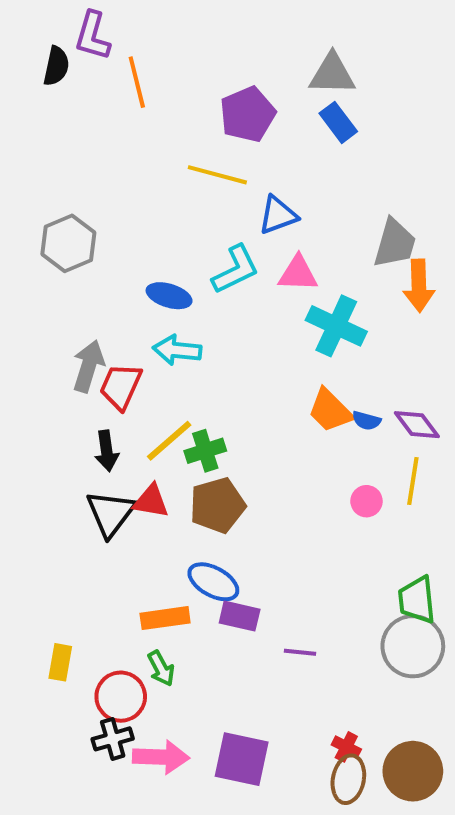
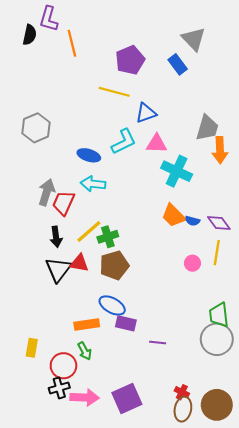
gray triangle: (332, 74) -> (194, 39), moved, turned 45
purple square: (242, 759) -> (127, 399), turned -36

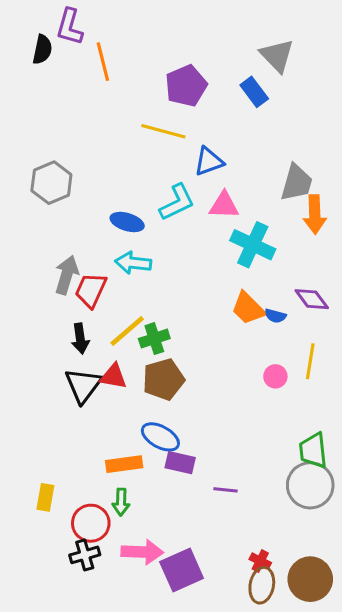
purple diamond: (219, 223) -> (312, 299), moved
green arrow: (85, 351) -> (121, 502), turned 30
pink arrow: (85, 397) -> (142, 552), moved

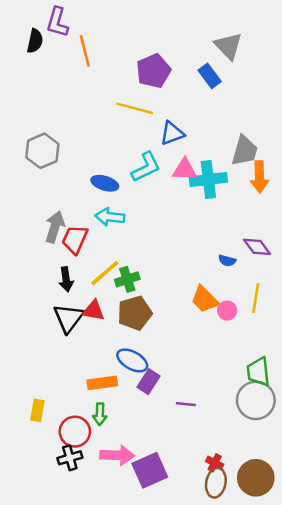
cyan cross: (253, 245) -> (208, 179), moved, turned -32
orange trapezoid: (248, 308) -> (205, 299), moved
purple rectangle: (180, 463) -> (148, 382), turned -70

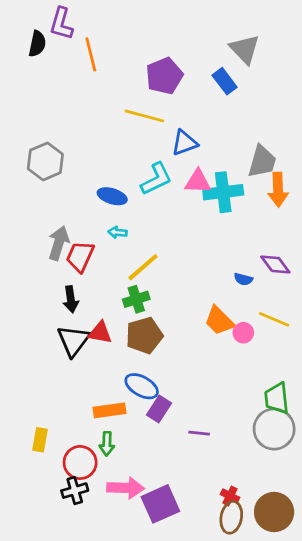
cyan arrow: (110, 217) -> (118, 232), size x0.6
yellow line: (105, 273) -> (143, 267), moved
yellow line: (256, 298) -> (274, 319), turned -76

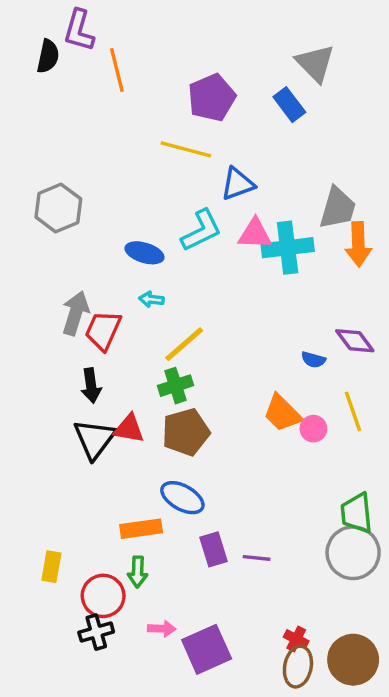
yellow line: (274, 319) -> (353, 411), turned 48
purple rectangle: (159, 409) -> (213, 549), moved, turned -50
pink arrow: (126, 488) -> (162, 629), size x0.6

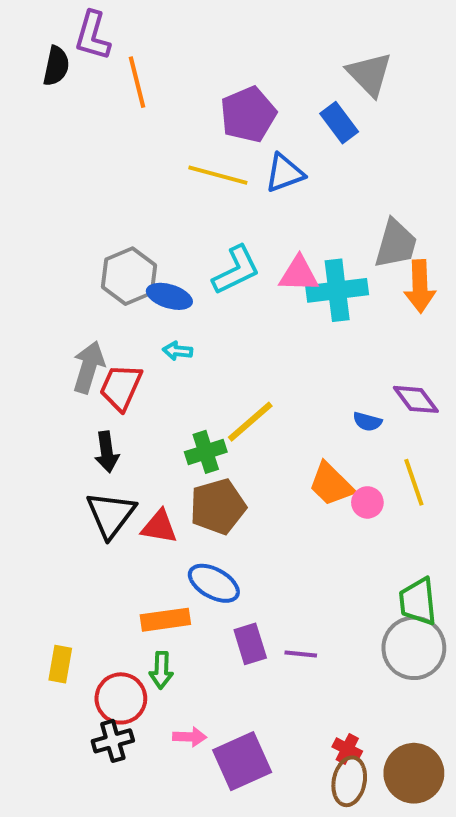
blue triangle: (238, 184) -> (285, 173), moved
gray hexagon: (58, 208) -> (129, 276), moved
yellow line: (184, 344) -> (250, 422), moved
red triangle: (129, 429) -> (159, 527), moved

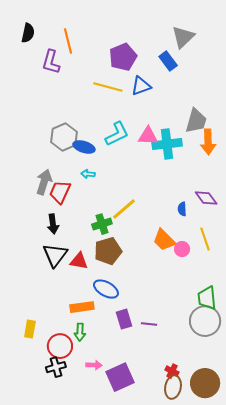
purple L-shape: (93, 36) -> (51, 62), moved
gray triangle: (369, 74) -> (183, 37), turned 30
blue semicircle: (367, 422) -> (182, 209), turned 72

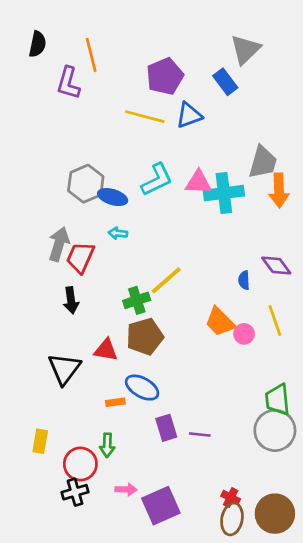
black triangle: (55, 255) -> (64, 369), moved
orange rectangle: (82, 307) -> (115, 402), moved, size x0.6

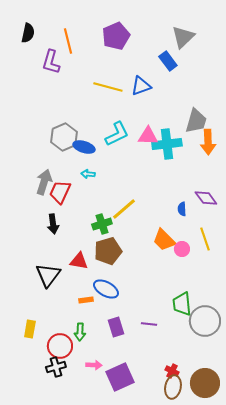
purple pentagon: (165, 76) -> (116, 36), moved
green trapezoid: (278, 400) -> (182, 304), moved
purple rectangle: (166, 428) -> (116, 327), moved

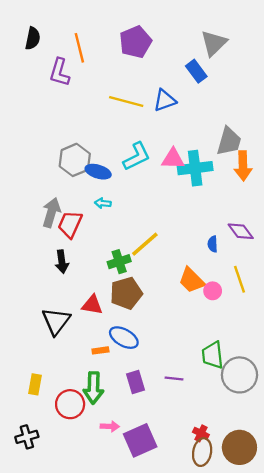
green arrow: (80, 332) -> (93, 388), size x1.5
black cross: (56, 367) -> (27, 437), moved

